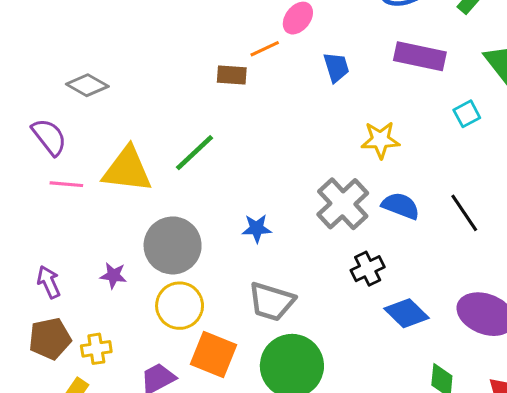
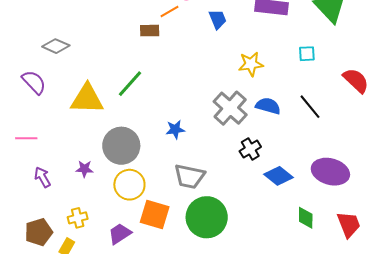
cyan square: (467, 114) -> (307, 54), moved, turned 30
pink line: (66, 184) -> (26, 138), moved
brown pentagon: (50, 339) -> (39, 232), moved

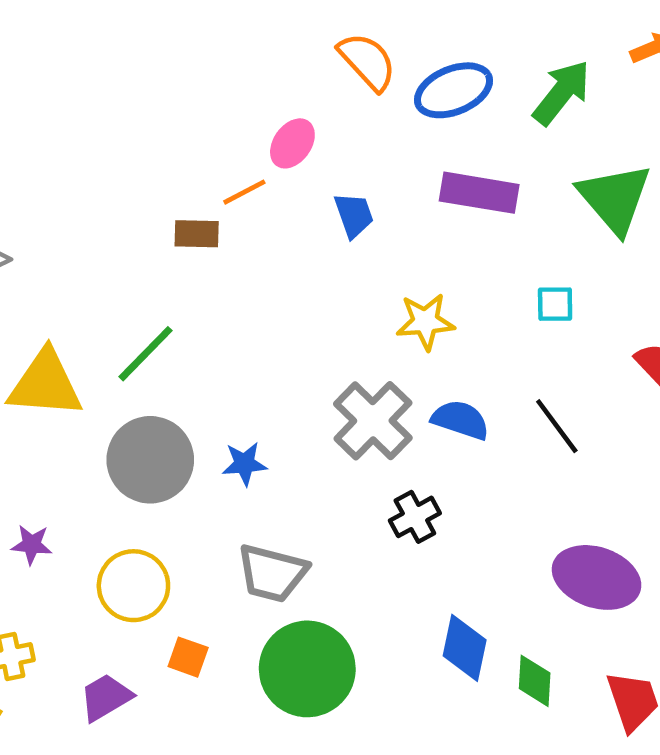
gray circle: (121, 146) -> (150, 460), moved
blue diamond: (278, 176) -> (465, 648), moved, turned 60
orange square: (155, 215) -> (188, 657), size x0.6

